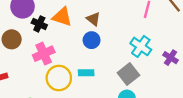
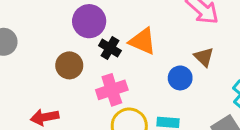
brown triangle: (93, 19) -> (204, 57), moved

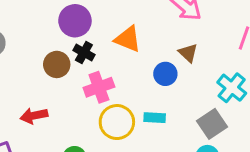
black cross: (110, 48) -> (84, 52), moved

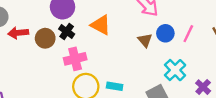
blue circle: (165, 74) -> (165, 33), moved
red arrow: (34, 116) -> (18, 33), moved

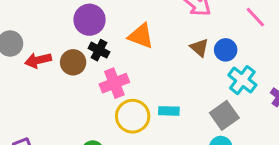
blue circle: (165, 33) -> (226, 50), moved
pink line: (188, 34) -> (255, 17), moved, turned -60

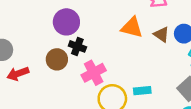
orange triangle: (141, 36) -> (132, 27), moved
red arrow: (38, 60) -> (18, 74), moved

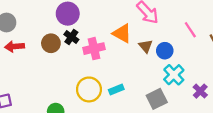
pink cross: (94, 73) -> (94, 49), moved
cyan rectangle: (142, 91) -> (116, 90), turned -32

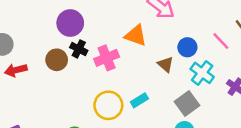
pink line: (190, 30) -> (221, 41), moved
brown triangle: (146, 46) -> (166, 64), moved

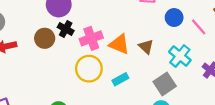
orange triangle: (136, 35) -> (119, 44), moved
blue circle: (187, 47) -> (174, 18), moved
yellow circle: (108, 105) -> (89, 69), moved

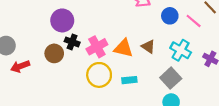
cyan rectangle: (120, 79) -> (129, 80), turned 32

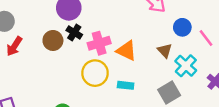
brown triangle: (148, 47) -> (165, 51), moved
red arrow: (20, 66) -> (14, 46), turned -48

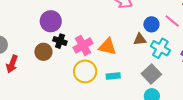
blue circle: (182, 27) -> (151, 24), moved
brown triangle: (165, 51) -> (140, 39), turned -40

